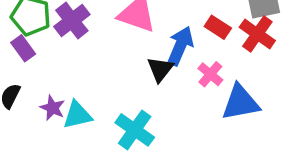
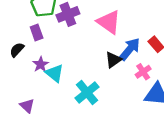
purple rectangle: (23, 48) -> (37, 33), moved
cyan triangle: (77, 115) -> (55, 73), turned 36

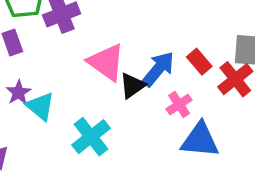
pink triangle: (109, 22) -> (106, 62), moved

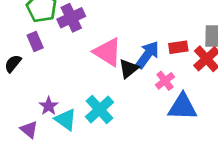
red rectangle: (199, 62) -> (178, 47), turned -54
purple star: (18, 93) -> (49, 106), moved
cyan triangle: (40, 106) -> (66, 120), moved

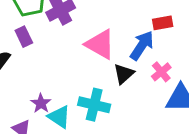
red rectangle: (178, 47) -> (163, 23), moved
black triangle: (129, 69) -> (124, 74), moved
cyan cross: (99, 109) -> (94, 105), turned -32

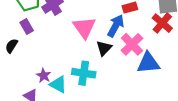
pink triangle: (100, 44) -> (84, 28), turned 30
pink cross: (161, 72) -> (132, 44), size x1.5

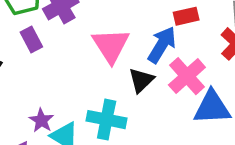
purple rectangle: (27, 27) -> (31, 39), moved

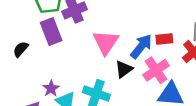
red rectangle: (186, 16) -> (164, 39), moved
purple rectangle: (31, 39) -> (51, 31), size x1.5

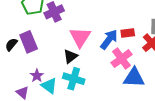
purple rectangle: (51, 31) -> (29, 42), moved
black triangle: (124, 69) -> (71, 56), moved

